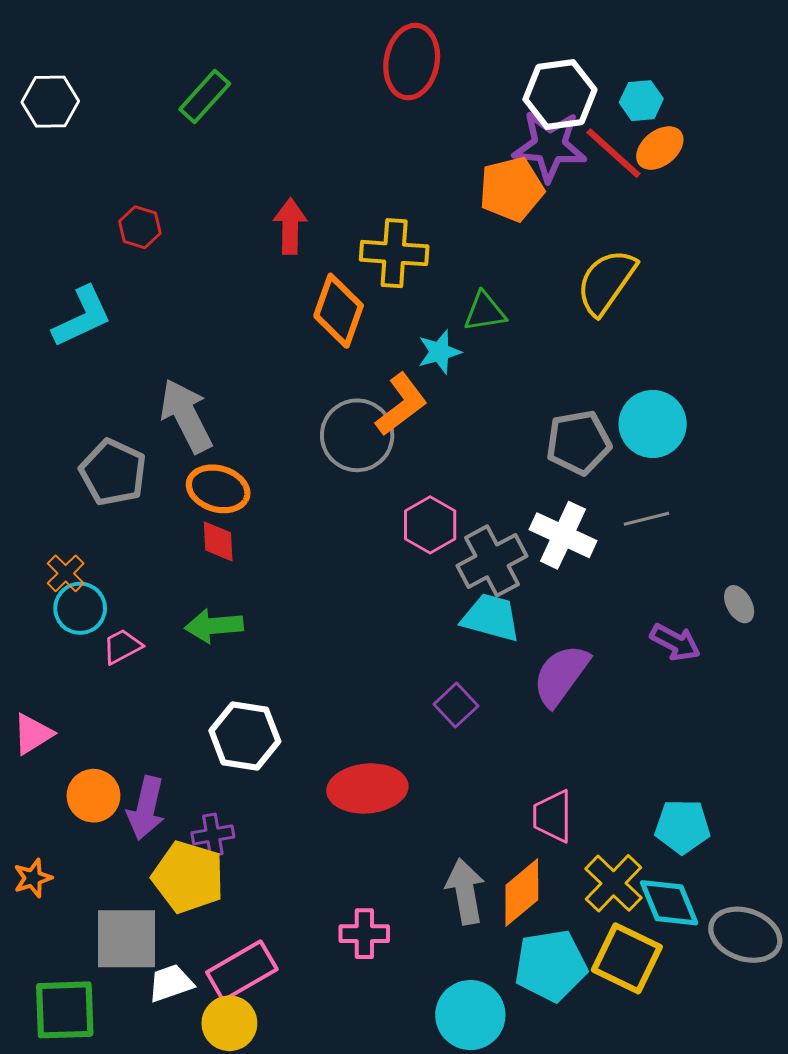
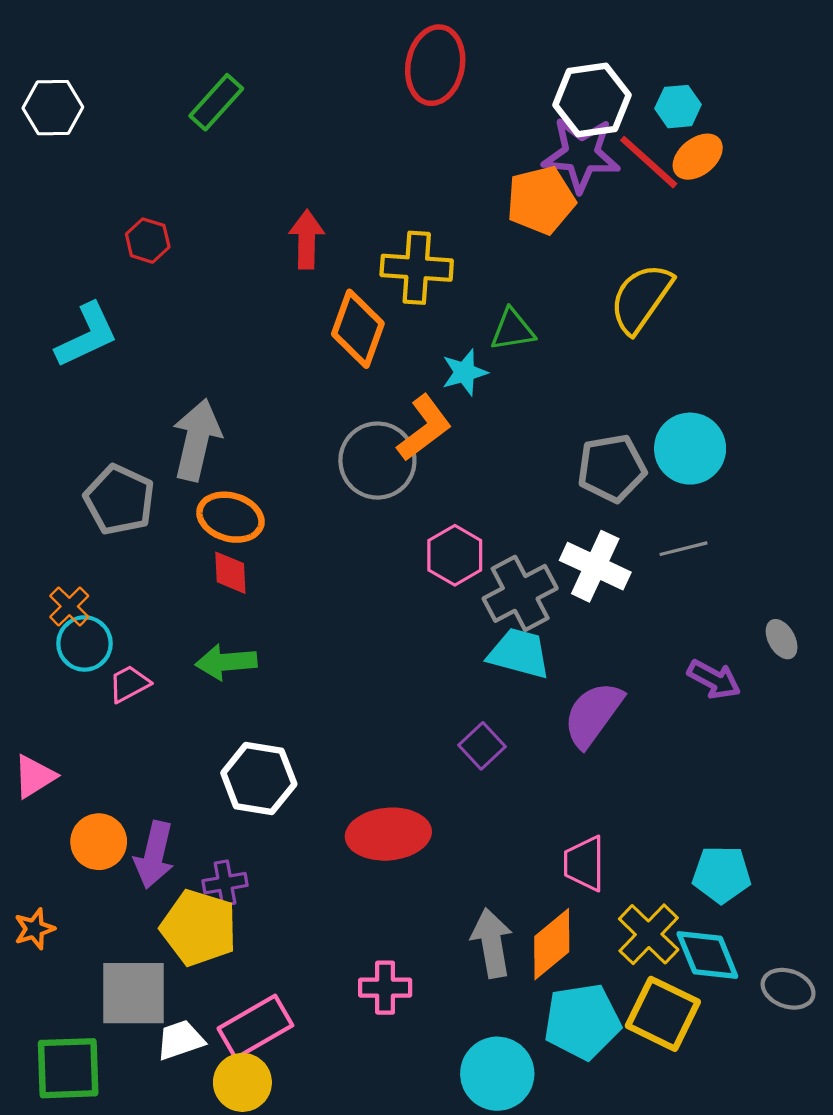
gray arrow: (186, 416) -> (197, 440), turned 40
gray ellipse: (745, 935) -> (788, 989), size x0.7

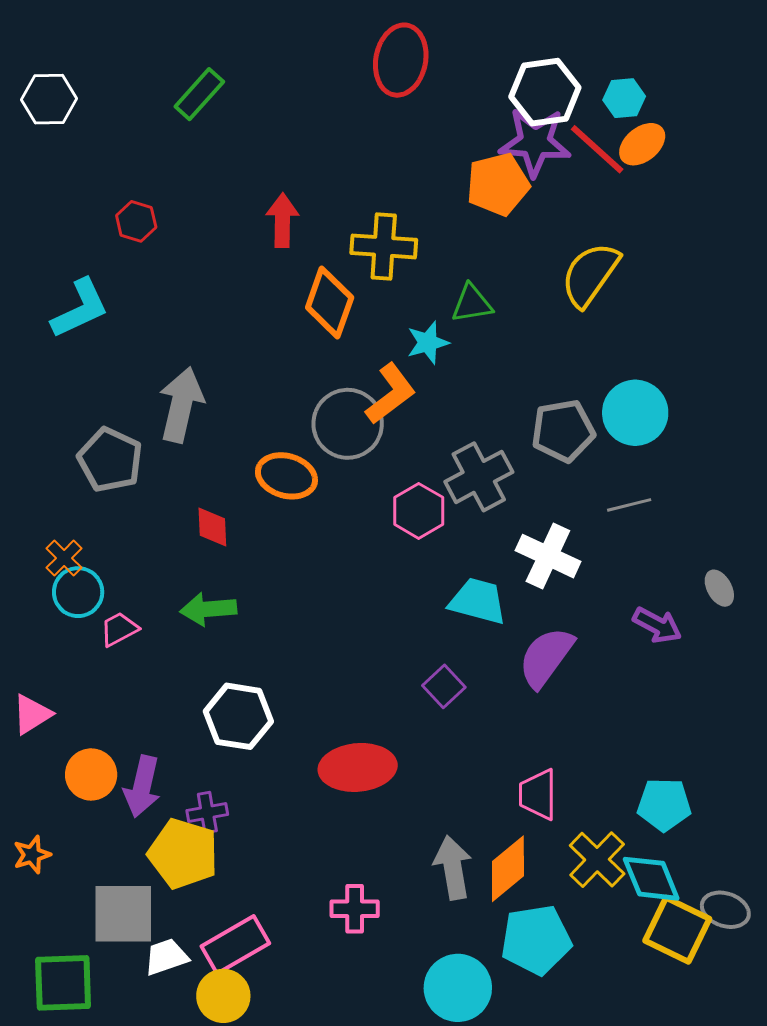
orange ellipse: (230, 517) -> (286, 476), moved
white cross: (595, 566) -> (548, 556), moved
gray cross: (520, 593) -> (479, 477), moved
yellow square: (663, 1014) -> (677, 930), moved

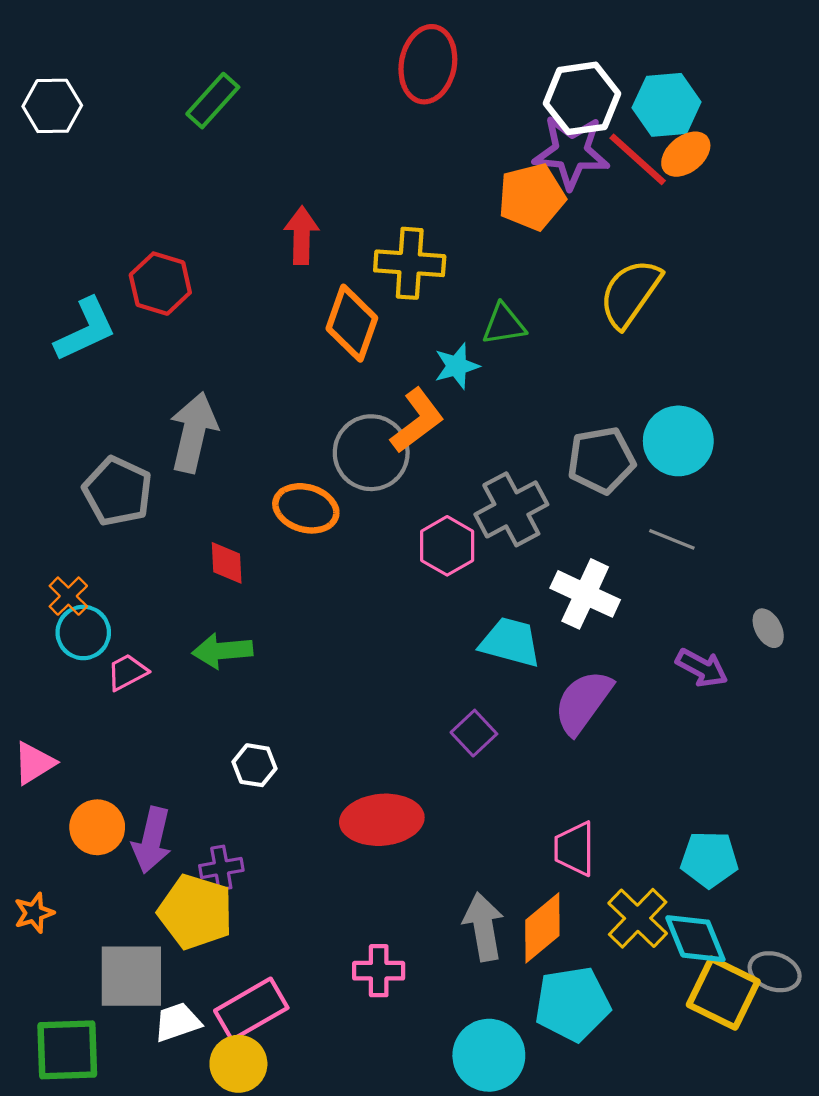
cyan hexagon: (624, 98) -> (667, 105), size x1.5
red hexagon: (136, 221) -> (160, 284), moved, size x1.4
gray line: (629, 505) -> (672, 539), turned 36
white hexagon: (238, 716) -> (254, 765), size x0.6

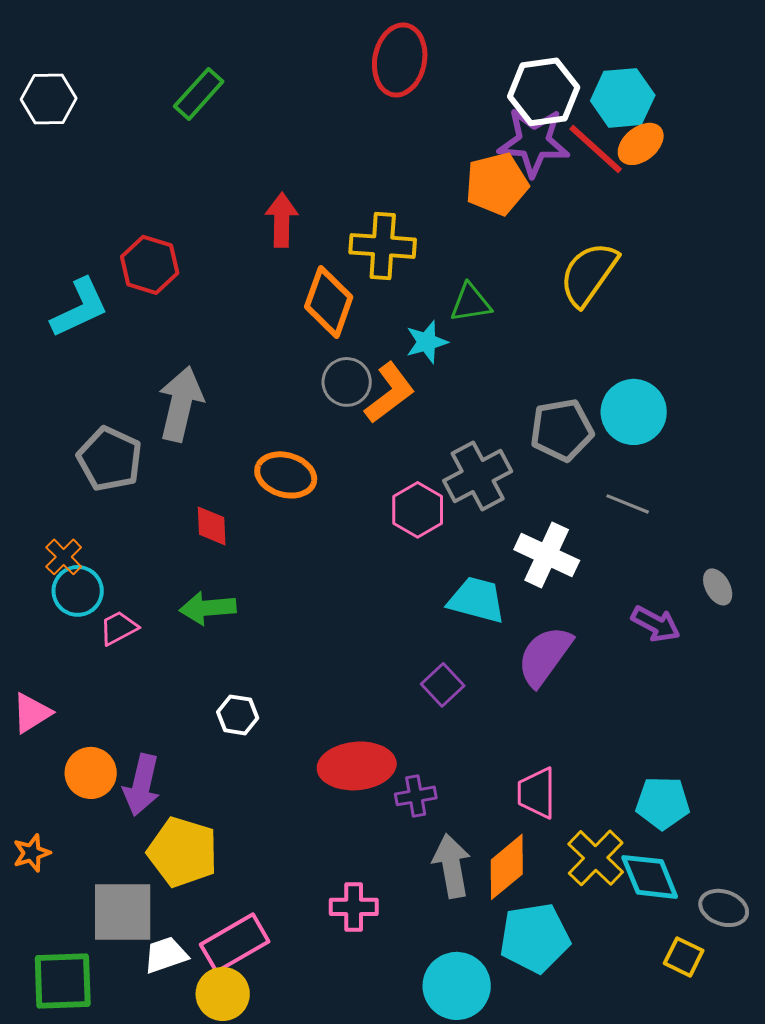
gray circle: (371, 453) -> (347, 382), moved, size x0.7
purple cross: (221, 868) -> (416, 796), moved
yellow square: (723, 993) -> (684, 957), moved, size x0.6

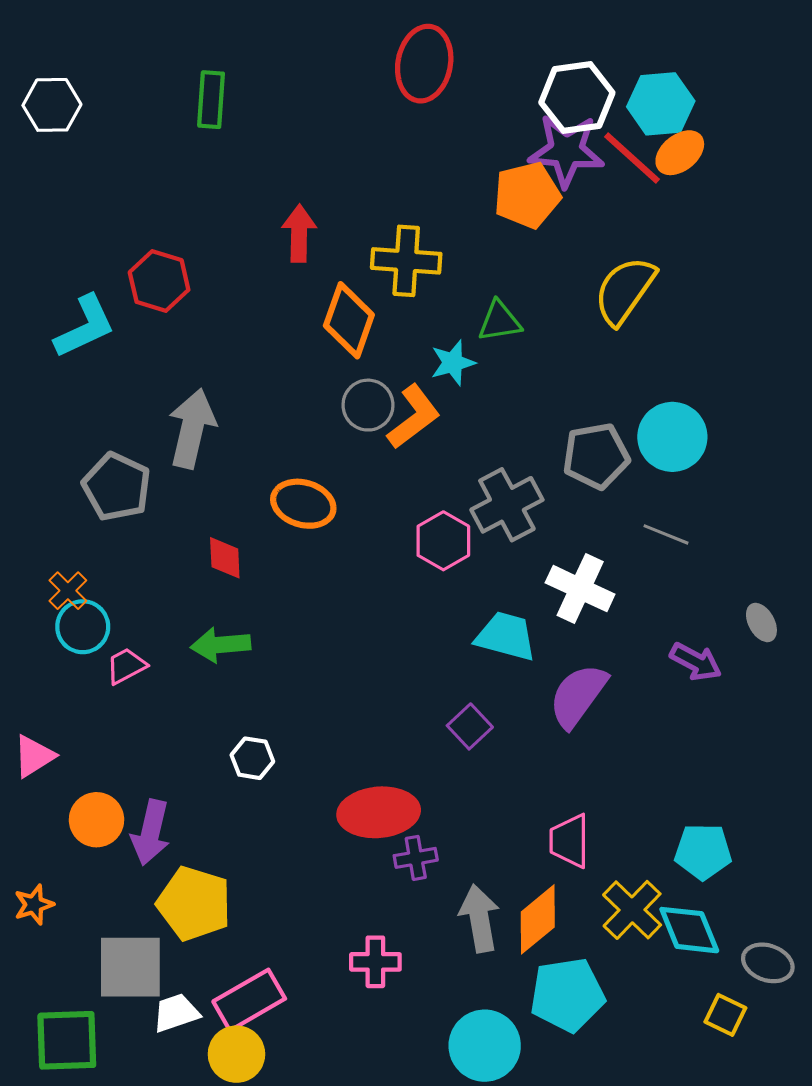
green rectangle: (199, 94) -> (211, 100), turned -38
purple cross: (416, 796) -> (416, 858), moved

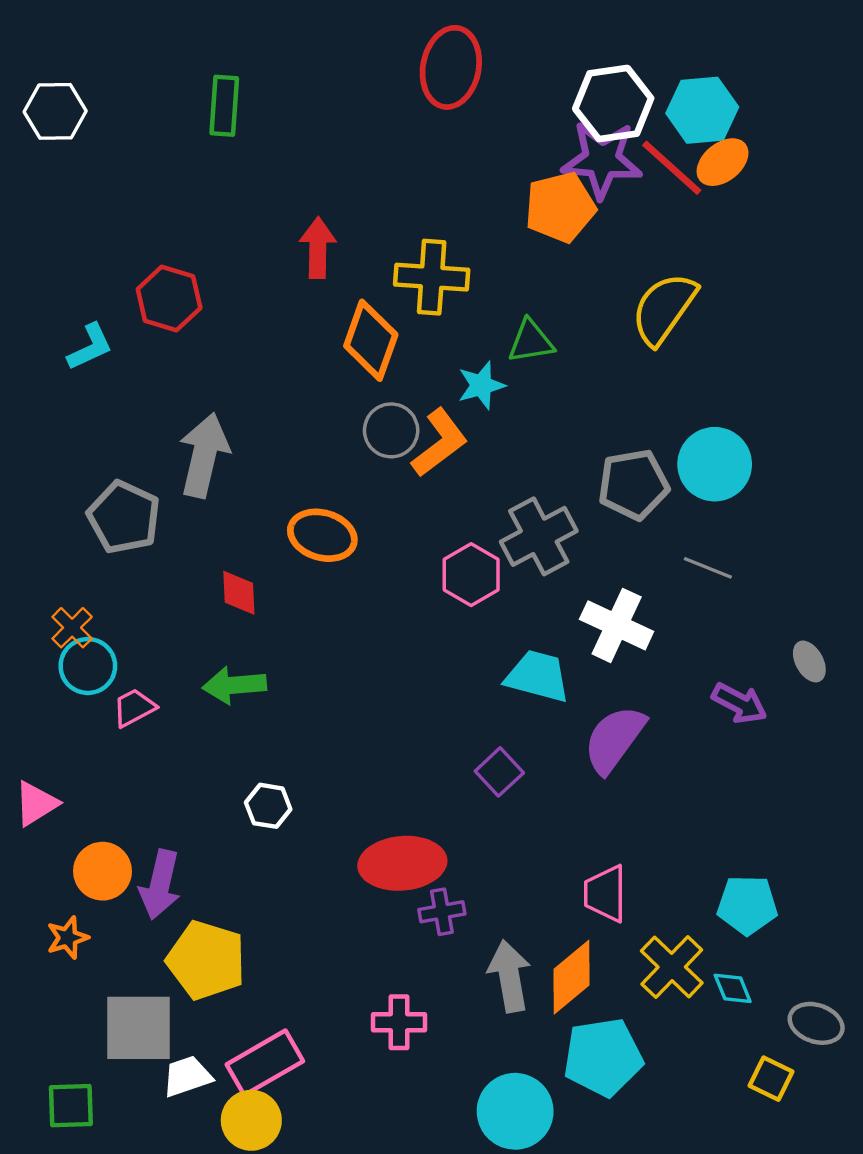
cyan L-shape: (85, 327) -> (90, 347), size x0.7
orange star: (34, 905) -> (68, 938), moved
cyan diamond: (689, 930) -> (733, 988), size x0.6
green square: (67, 1040) -> (71, 1106), size x0.7

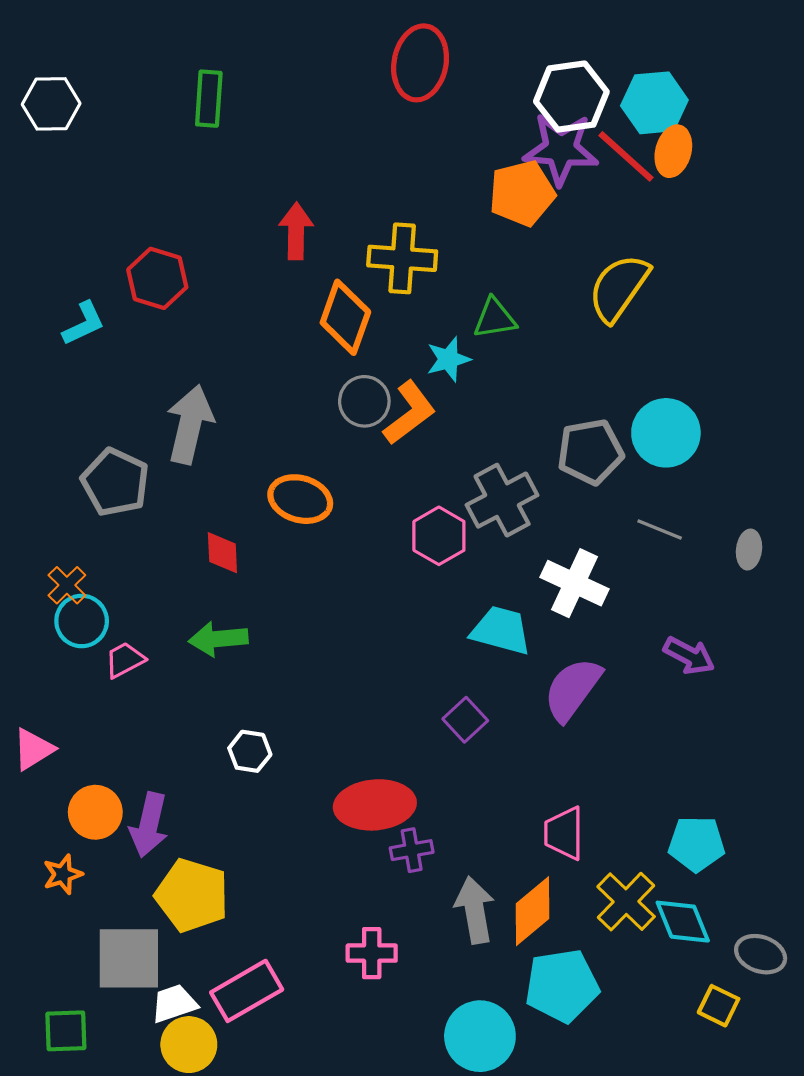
orange ellipse: (723, 162) -> (673, 151), turned -36
gray ellipse: (809, 661) -> (749, 550), moved, turned 36
cyan diamond: (733, 988) -> (683, 922), size x1.5
yellow circle: (251, 1120) -> (189, 1045), moved

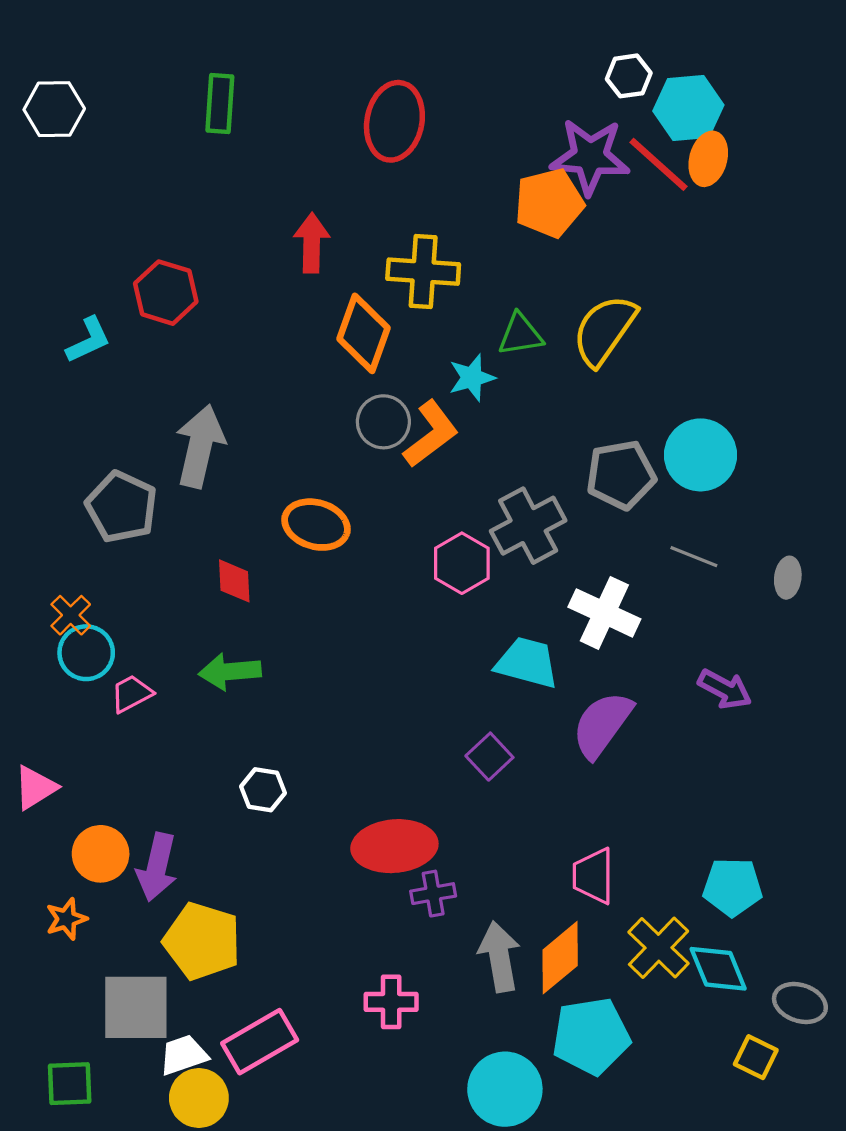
red ellipse: (420, 63) -> (394, 121), moved
white hexagon: (571, 97) -> (629, 76), moved, size x0.6
yellow semicircle: (619, 288) -> (604, 330), moved

